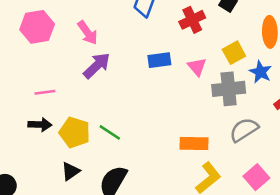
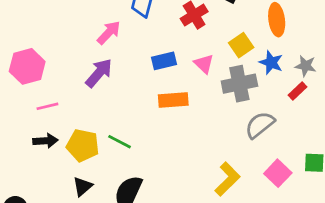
pink hexagon: (37, 27) -> (27, 66), moved
pink arrow: (88, 33) -> (109, 33), moved, turned -95
orange rectangle: (194, 143) -> (173, 100), moved

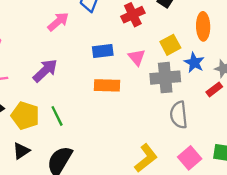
purple arrow: (99, 73) -> (45, 71), moved
gray semicircle: (260, 125) -> (179, 115), turned -64
green line: (120, 142) -> (57, 116), turned 30

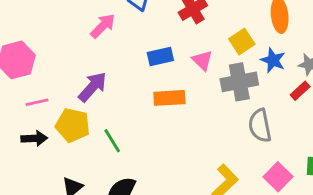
yellow pentagon: (25, 116) -> (73, 125), moved

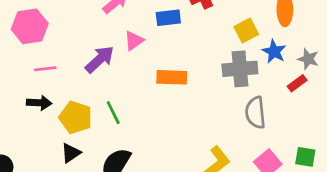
blue rectangle: (160, 57) -> (168, 18), moved
pink triangle: (202, 60) -> (134, 41), moved, turned 35
yellow pentagon: (73, 125) -> (76, 117), moved

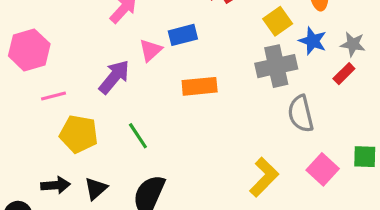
blue rectangle: (168, 18) -> (183, 35), moved
black arrow: (39, 103) -> (56, 185), moved
yellow pentagon: (76, 117) -> (79, 134), moved

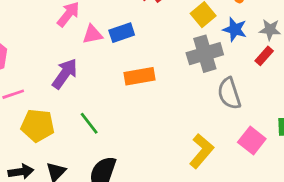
pink triangle: (151, 50) -> (92, 34), moved, turned 35

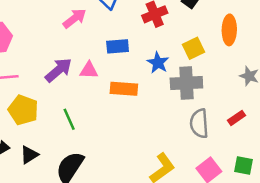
blue star: (235, 29) -> (158, 63), moved
pink triangle: (92, 34) -> (89, 70), moved
red rectangle: (264, 56) -> (236, 118), moved

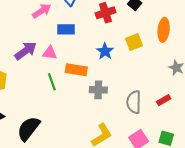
blue rectangle: (118, 46) -> (66, 29), moved
gray cross: (186, 83) -> (98, 90), moved, size x0.7
green line: (69, 119) -> (52, 82), moved

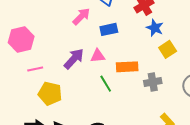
yellow square: (134, 42) -> (168, 49), moved
blue star: (105, 51) -> (155, 28), moved

